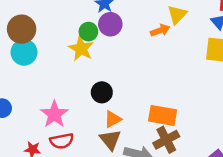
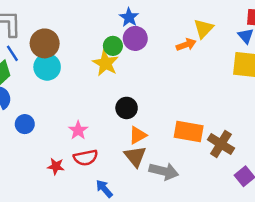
pink star: (54, 114) -> (78, 130), size x0.7
brown cross: (166, 140) -> (221, 144), moved, turned -30

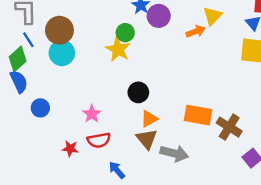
purple circle: (135, 38) -> (159, 16), moved

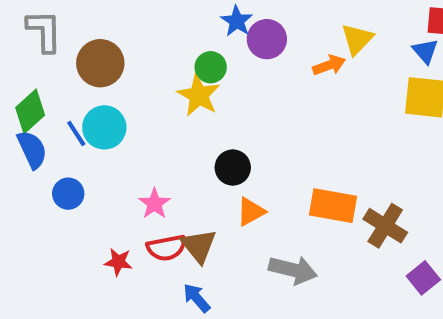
blue line: (28, 40) -> (76, 133), moved
cyan circle: (62, 53) -> (104, 127), moved
brown triangle: (147, 139) -> (199, 246), moved

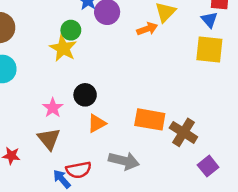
pink star: (154, 204) -> (53, 108), moved
brown triangle: (199, 246) -> (49, 139), moved
red semicircle: (167, 248) -> (79, 170), moved

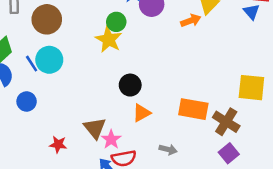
yellow square: (209, 50) -> (251, 88), moved
pink star: (53, 108) -> (111, 139), moved
gray arrow: (124, 161) -> (168, 149), size x0.6
purple square: (208, 166) -> (229, 153), moved

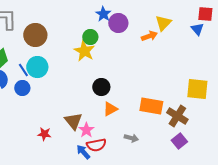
blue circle: (27, 101) -> (22, 88), moved

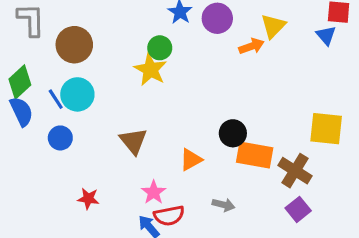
purple circle: (118, 23) -> (217, 18), moved
black circle: (101, 87) -> (233, 133), moved
blue circle: (22, 88) -> (60, 138), moved
brown triangle: (73, 121) -> (133, 141), moved

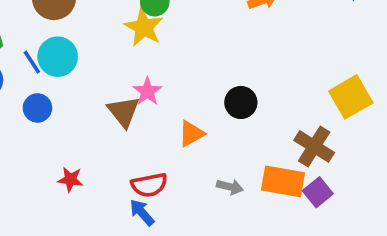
yellow square: (326, 129) -> (351, 97), turned -36
orange rectangle: (255, 155) -> (283, 181), moved
pink star: (154, 192) -> (147, 91), moved
red semicircle: (169, 216) -> (149, 185), moved

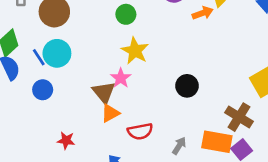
yellow star: (144, 27) -> (135, 51), moved
orange triangle: (191, 134) -> (110, 113), moved
red semicircle: (149, 185) -> (140, 131), moved
gray arrow: (230, 187) -> (179, 146), turned -72

